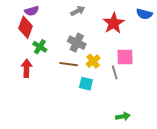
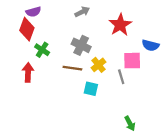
blue semicircle: (144, 14) -> (151, 45), moved
green arrow: (123, 116) -> (130, 123), turned 72

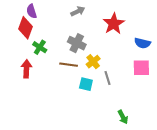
purple semicircle: (33, 12) -> (32, 11), turned 88
pink square: (132, 61) -> (141, 68), moved
gray line: (121, 77) -> (108, 78), moved

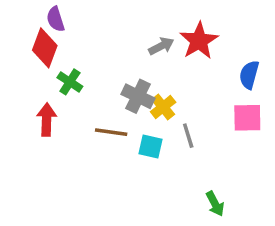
gray arrow: (78, 11) -> (161, 46), moved
gray cross: (77, 43) -> (138, 96), moved
blue semicircle: (142, 43) -> (249, 75), turned 91
brown line: (69, 65) -> (111, 132), moved

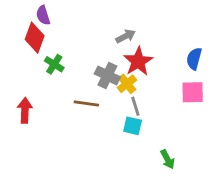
red star: (199, 41) -> (138, 61), moved
red arrow: (47, 120) -> (25, 110), moved
gray line: (188, 136) -> (135, 106), moved
cyan square: (151, 146) -> (133, 126), moved

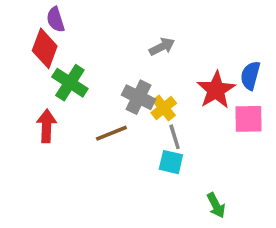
red star: (138, 61) -> (216, 90), moved
green cross: (54, 64) -> (70, 83), size x1.4
brown line: (86, 103) -> (111, 133), turned -30
red arrow: (25, 110) -> (46, 126), moved

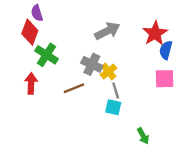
gray arrow: (162, 47) -> (107, 31), size x1.5
red star: (216, 90) -> (155, 33), moved

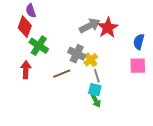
red star: (155, 33) -> (108, 28), moved
green arrow: (143, 136) -> (96, 101), moved

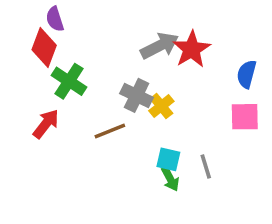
red arrow: (26, 70) -> (46, 124), turned 36
gray line: (97, 76) -> (206, 166), moved

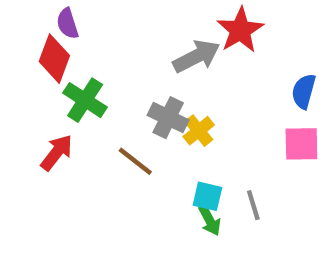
red star: (192, 49) -> (240, 30), moved
brown line: (110, 131) -> (135, 161), turned 60

